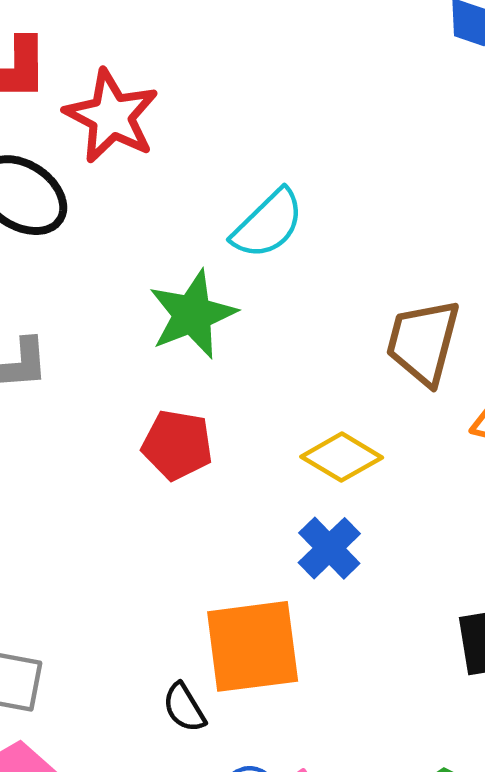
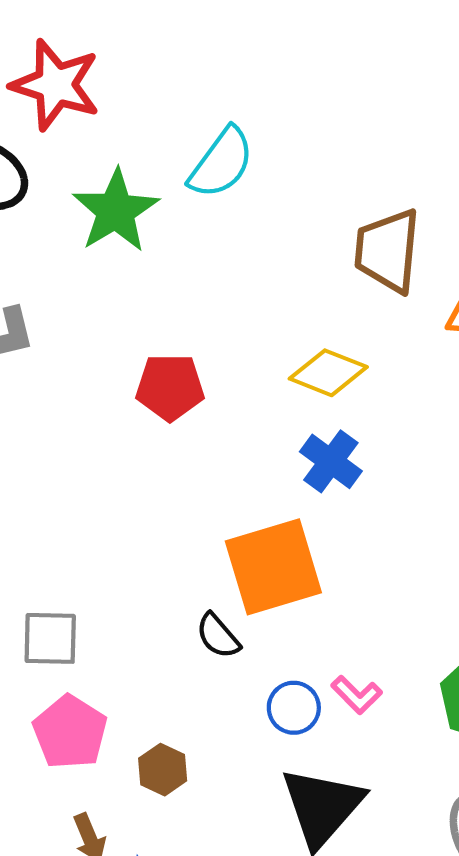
green star: (192, 314) -> (116, 211), moved

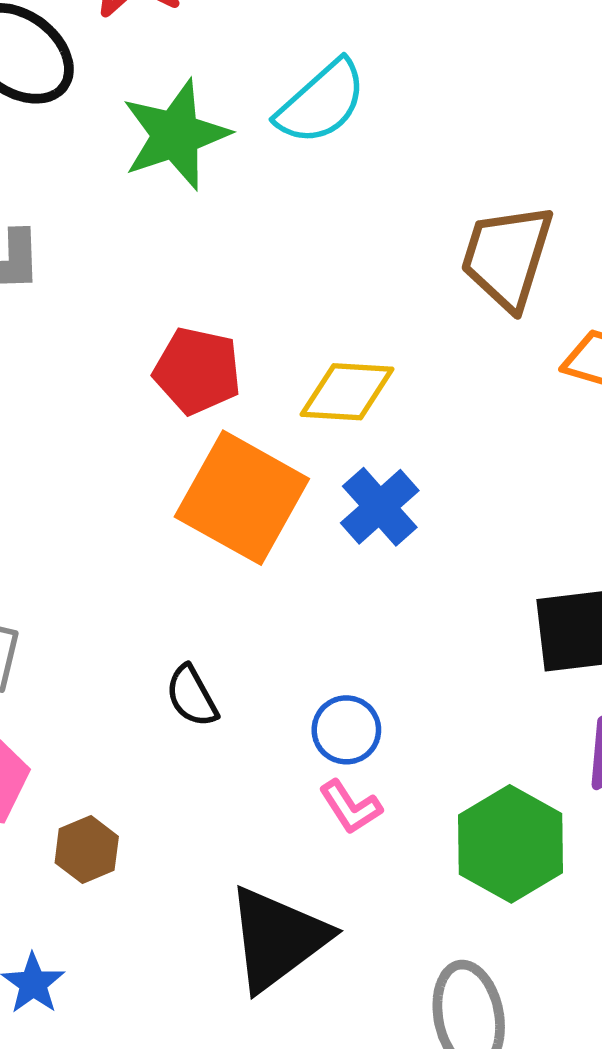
yellow diamond: (328, 373) -> (347, 392), moved, turned -30
orange square: (273, 567) -> (242, 498), moved, turned 34
blue circle: (294, 708) -> (346, 730), moved

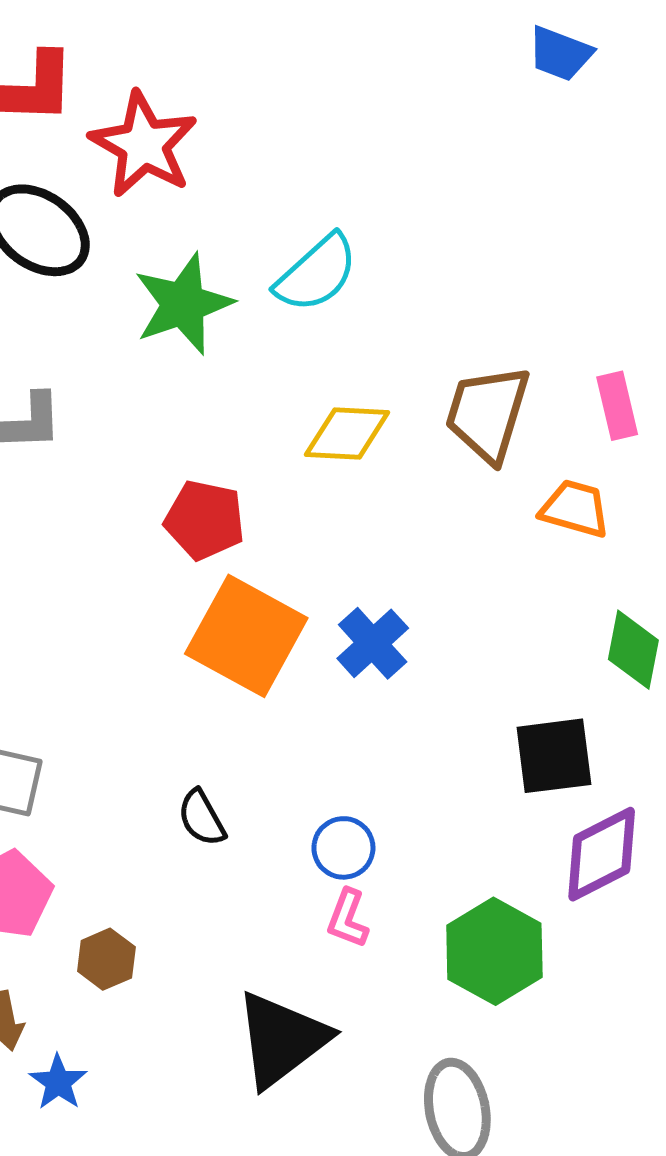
yellow diamond: (347, 392) -> (347, 434), moved
pink L-shape: (350, 807) -> (348, 918), turned 54

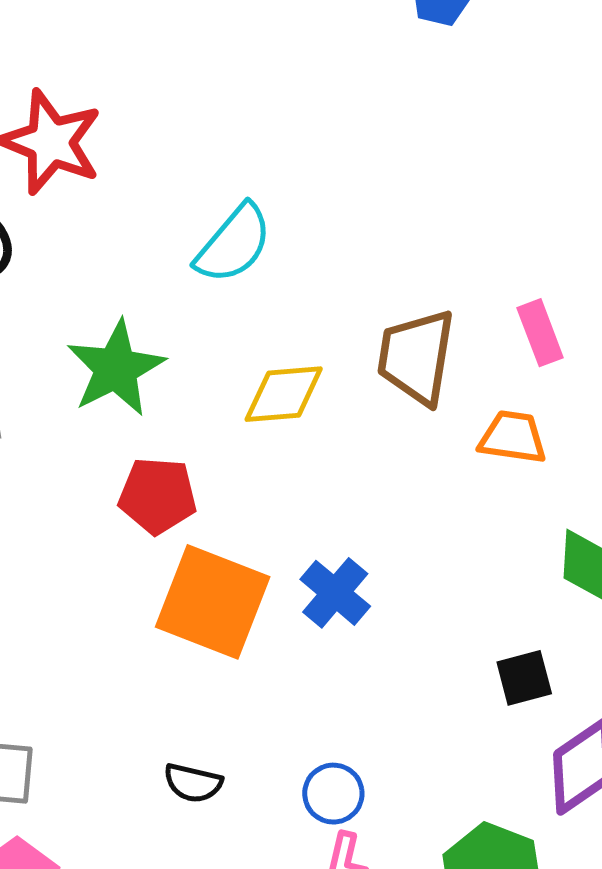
green star: (183, 304) -> (116, 368), moved
black square: (554, 756) -> (524, 678), size x0.7
black semicircle: (202, 818) -> (193, 783), turned -40

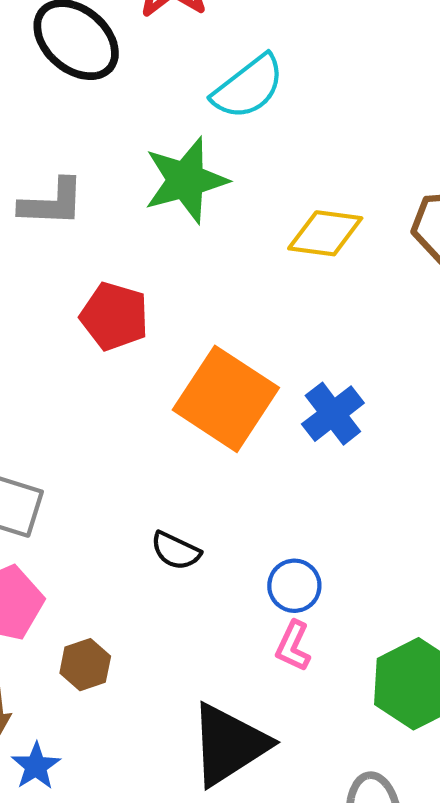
cyan semicircle: (234, 244) -> (248, 87), moved
red pentagon: (158, 496) -> (114, 316), moved

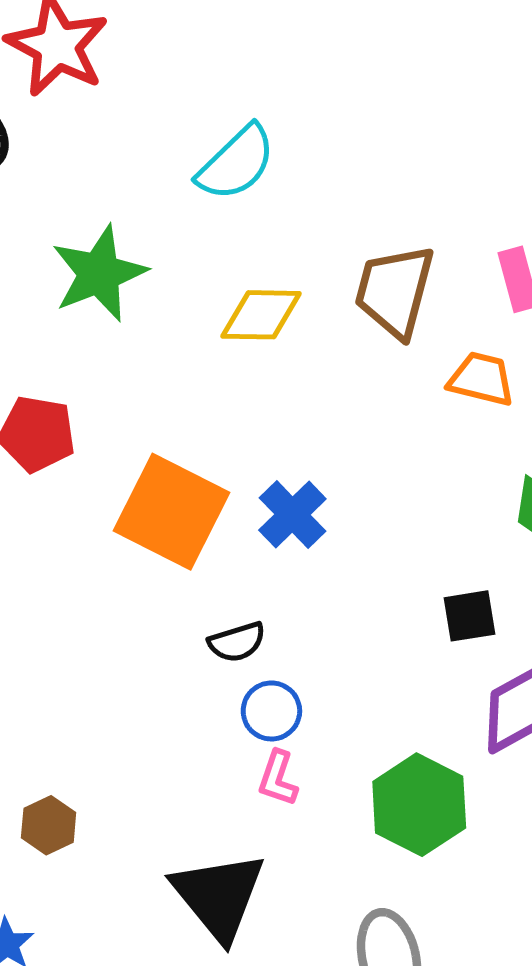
cyan semicircle: (248, 87) -> (236, 163), moved
black semicircle: (176, 551) -> (237, 642), moved, turned -36
black triangle: (229, 745) -> (219, 896), turned -30

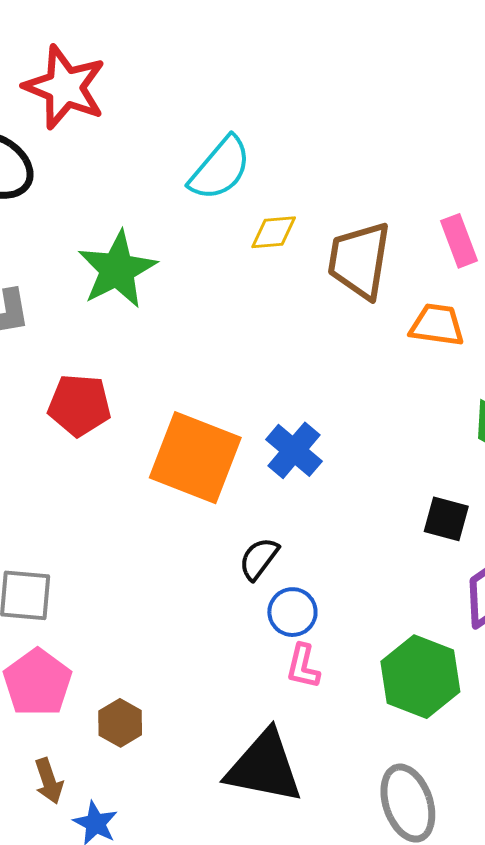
yellow diamond: (261, 315) -> (274, 232), moved, size x0.7
black square: (470, 616) -> (446, 519), turned 30
black semicircle: (237, 642) -> (259, 559), turned 150
black triangle: (219, 896) -> (264, 767), turned -34

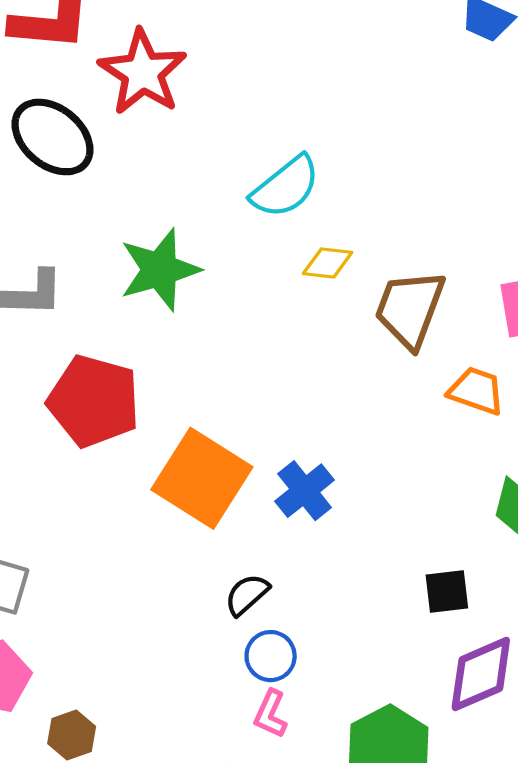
red pentagon: (79, 405) -> (94, 401), size x1.4
black square: (446, 519) -> (447, 591), turned -33

